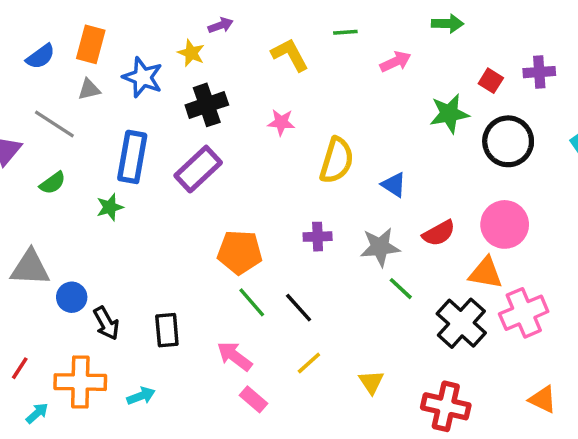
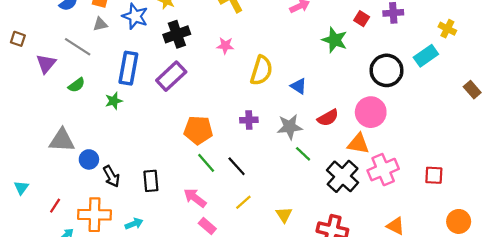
green star: (449, 114) -> (335, 40), turned 30
black circle: (508, 141) -> (386, 70), moved

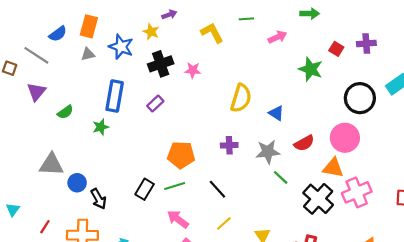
pink star: (225, 46) -> (193, 70), moved
gray line: (78, 47) -> (36, 55), moved
purple rectangle: (171, 76) -> (155, 103), size x0.6
green line: (206, 163) -> (175, 186), moved, turned -66
black rectangle: (151, 181) -> (145, 189), moved, turned 36

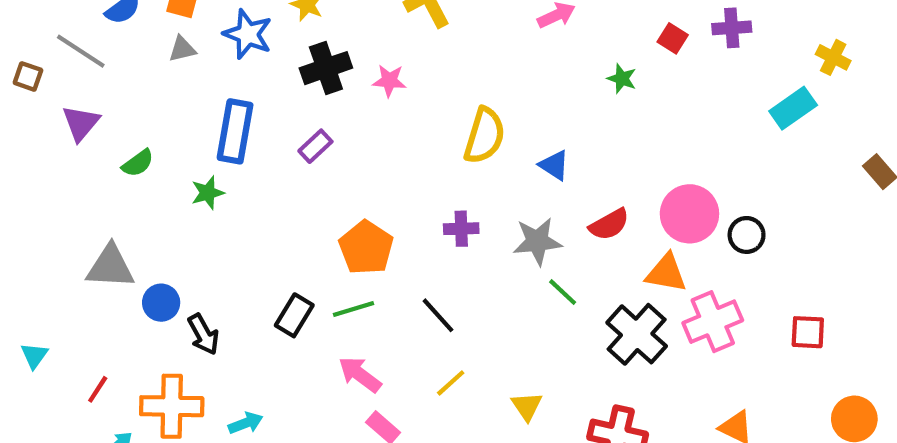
green star: (311, 69) -> (622, 79), size x0.6
black circle: (360, 98) -> (747, 235), moved, size x0.6
orange pentagon: (181, 155) -> (366, 248), turned 30

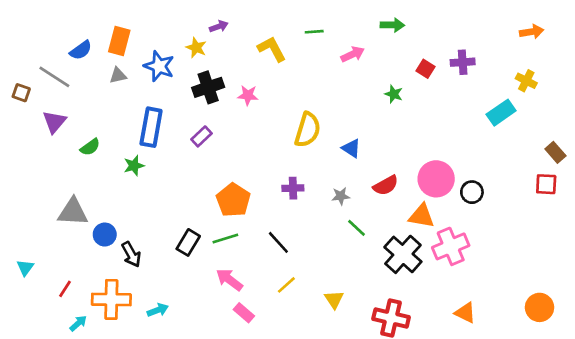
gray star: (537, 241) -> (341, 196), size x0.6
red square: (808, 332) -> (546, 184), moved

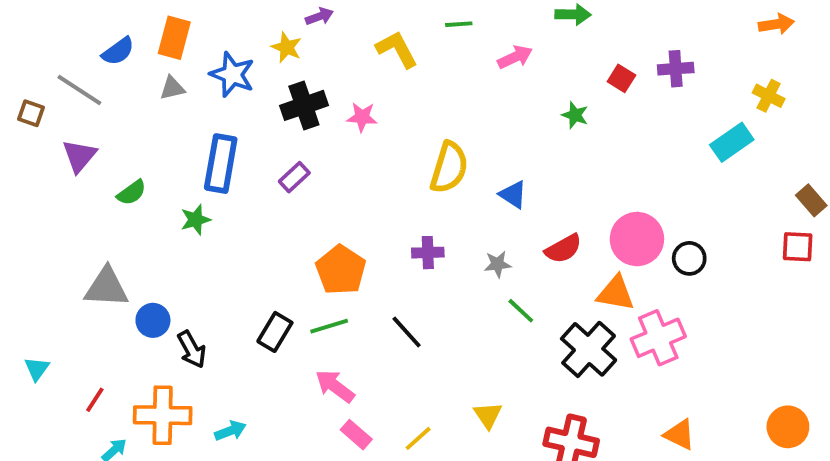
yellow line: (286, 285) -> (418, 438), moved

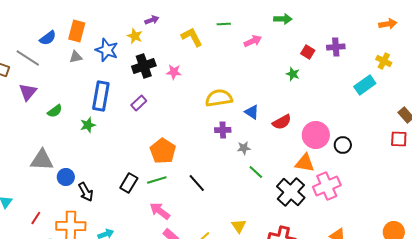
green star: (575, 115) -> (293, 74), moved
yellow semicircle: (449, 167) -> (219, 98), turned -116
red semicircle: (563, 249) -> (282, 122), moved
purple cross: (428, 253) -> (223, 130), moved

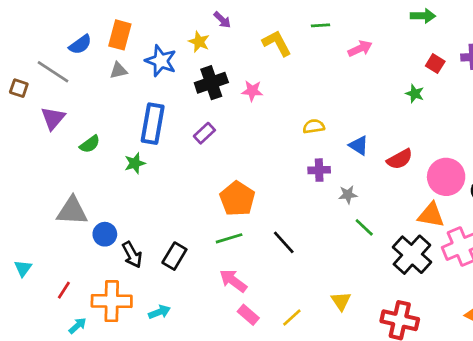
green arrow: (283, 19) -> (423, 16), moved
purple arrow: (152, 20) -> (222, 20), turned 64
yellow semicircle: (219, 98) -> (314, 126), size x0.6
black rectangle: (129, 183) -> (174, 256), moved

